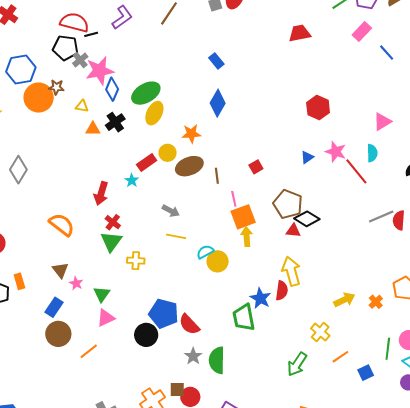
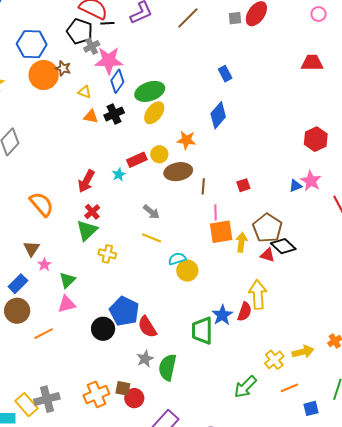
pink star: (336, 152) -> (311, 181), moved
yellow arrow: (247, 237) -> (241, 242), moved
yellow arrow: (344, 300) -> (303, 352), moved

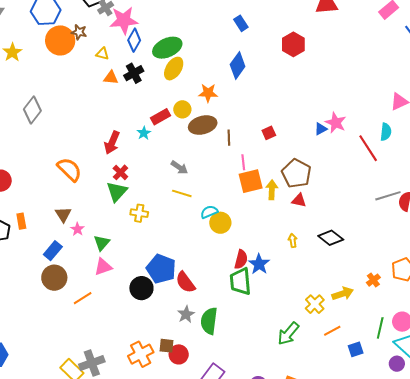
red hexagon: (316, 139) -> (293, 44), moved
black diamond: (283, 246) -> (331, 238), moved
yellow arrow: (258, 294) -> (293, 240), size x0.5
red semicircle: (245, 312) -> (241, 259), moved

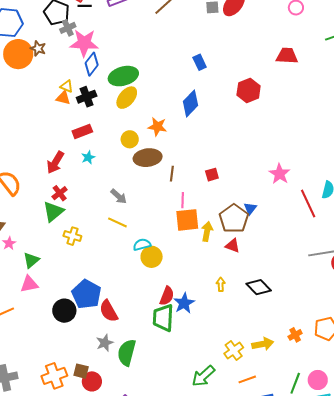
yellow triangle: (102, 54) -> (67, 86), moved
red rectangle: (161, 117) -> (82, 131), moved
blue triangle: (321, 129) -> (250, 208), moved, turned -32

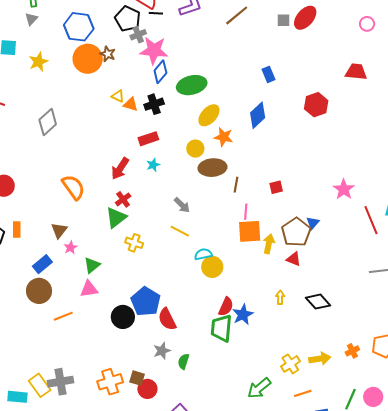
yellow triangle: (67, 86) -> (118, 96), moved
yellow ellipse: (127, 98) -> (209, 115), moved
green semicircle: (127, 353) -> (183, 361), size x0.6

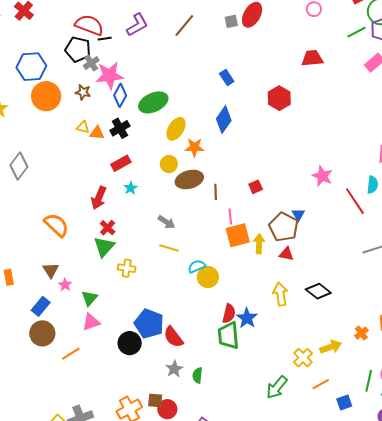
brown star: (108, 54) -> (83, 92), moved
yellow arrow: (280, 297) -> (280, 294), size x1.6

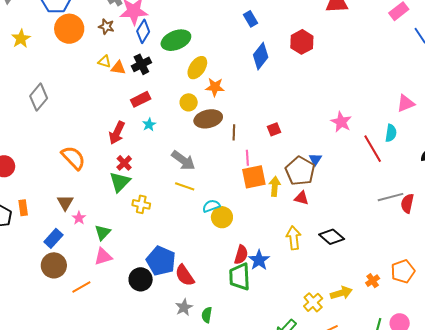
blue diamond: (224, 120) -> (261, 56), moved
gray arrow: (166, 222) -> (183, 160), size x1.4

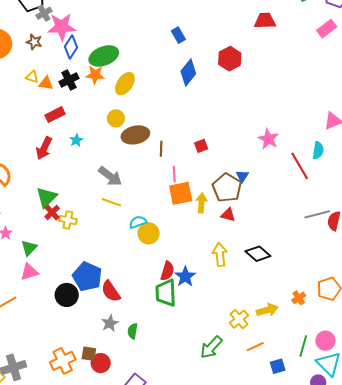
orange star: (215, 87) -> (95, 75), moved
red rectangle: (141, 99) -> (55, 115), moved
red cross: (124, 163) -> (52, 213), moved

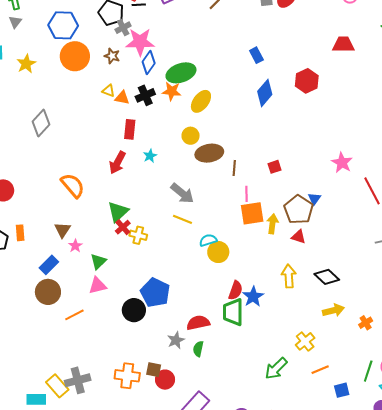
red rectangle: (55, 115) -> (130, 129), turned -60
red semicircle: (111, 291) -> (198, 323), moved, turned 110
yellow arrow: (267, 310) -> (333, 310), moved
orange cross: (63, 361) -> (127, 376), turned 30

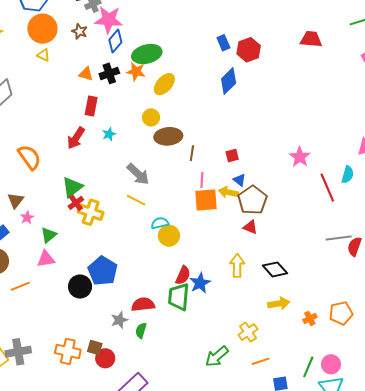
red hexagon: (307, 81) -> (249, 50), moved
yellow triangle: (109, 91) -> (43, 55), moved
blue triangle: (314, 199) -> (239, 180), moved, turned -32
yellow arrow: (272, 224) -> (228, 192), moved, turned -90
yellow cross: (138, 235) -> (91, 212), size x1.4

